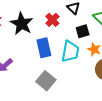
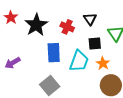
red cross: (52, 20) -> (67, 27), turned -32

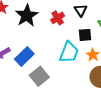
red cross: (67, 27) -> (58, 18), turned 32
blue rectangle: (54, 53) -> (24, 56), moved, turned 48

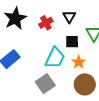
gray square: (39, 76) -> (45, 84), moved

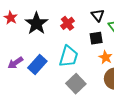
black triangle: (69, 17) -> (98, 15), moved
cyan trapezoid: (55, 58) -> (69, 56), moved

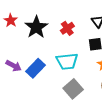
cyan trapezoid: (69, 56) -> (67, 61), turned 65
purple arrow: (15, 63) -> (14, 66), turned -119

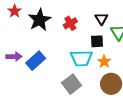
cyan trapezoid: (67, 61) -> (81, 58), moved
purple arrow: (14, 66) -> (14, 57), turned -35

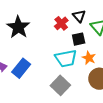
red cross: (70, 23) -> (61, 23), moved

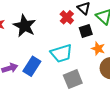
cyan trapezoid: (66, 58) -> (61, 53), moved
gray square: (60, 85) -> (73, 79), turned 30

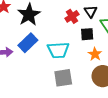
blue rectangle: (32, 66) -> (28, 43), moved

